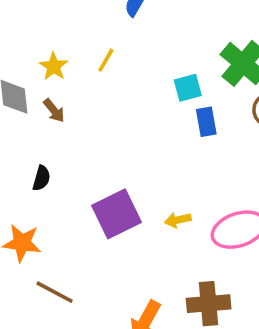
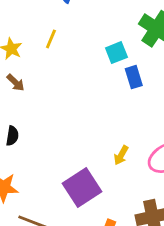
purple square: (116, 214) -> (82, 188), moved
yellow arrow: (178, 220) -> (121, 155), turned -42

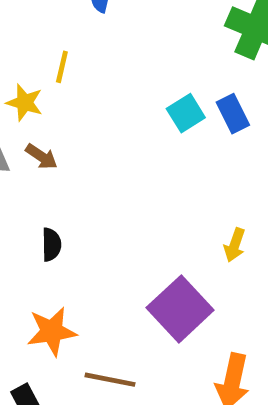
yellow line: (51, 39) -> (62, 67), moved
cyan square: (116, 53) -> (186, 113), moved

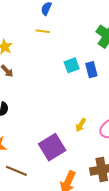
yellow line: (62, 67) -> (43, 31), moved, turned 72

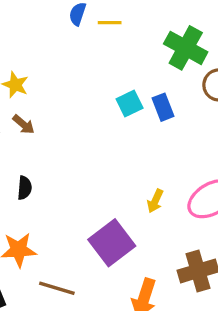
yellow line: (43, 31) -> (110, 23), moved

